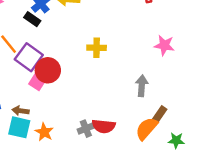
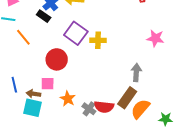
purple square: (29, 57) -> (76, 33), moved
pink square: (37, 82) -> (48, 84), moved, turned -32
brown rectangle: (160, 114) -> (127, 98), moved, size x1.5
gray cross: (86, 129) -> (89, 109), turned -32
orange star: (44, 132) -> (68, 99), moved

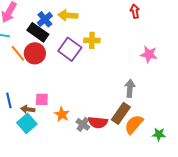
black rectangle: (44, 16) -> (38, 32), size x1.5
yellow cross: (98, 40) -> (92, 40), moved
red circle: (57, 59) -> (35, 53), moved
cyan square: (32, 108) -> (27, 123), turned 36

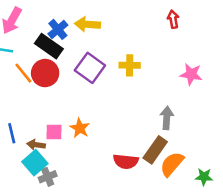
yellow cross: (92, 40) -> (130, 65), moved
orange star: (62, 114) -> (80, 128), moved
gray cross: (83, 124) -> (48, 177), moved, turned 32

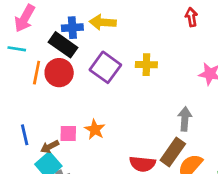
blue cross: (58, 29) -> (72, 28), turned 36
orange line: (23, 73) -> (37, 73), turned 50
brown arrow: (36, 145) -> (50, 147), turned -36

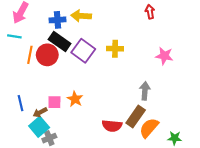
black rectangle: (63, 45) -> (60, 42), moved

